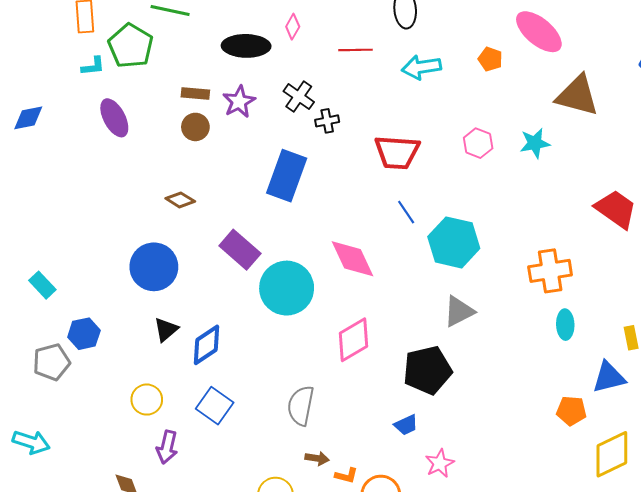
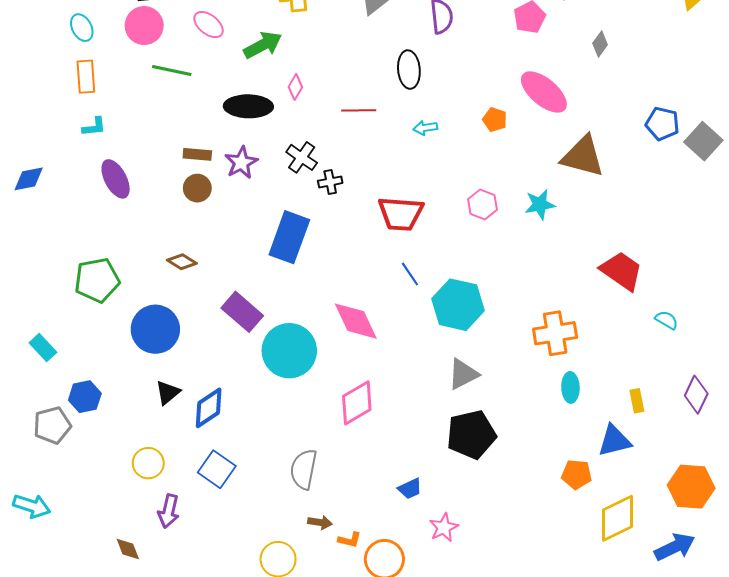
green pentagon: (131, 46) -> (97, 280), moved, turned 30
cyan arrow: (421, 67) -> (425, 128), size x0.6
black pentagon: (427, 370) -> (471, 434), moved

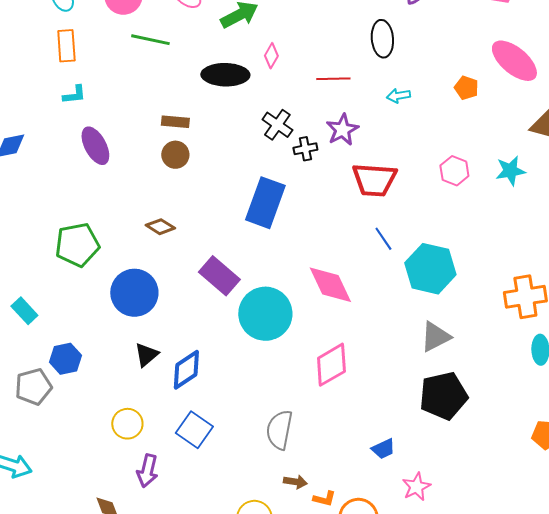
purple star: (241, 163) -> (342, 130), moved

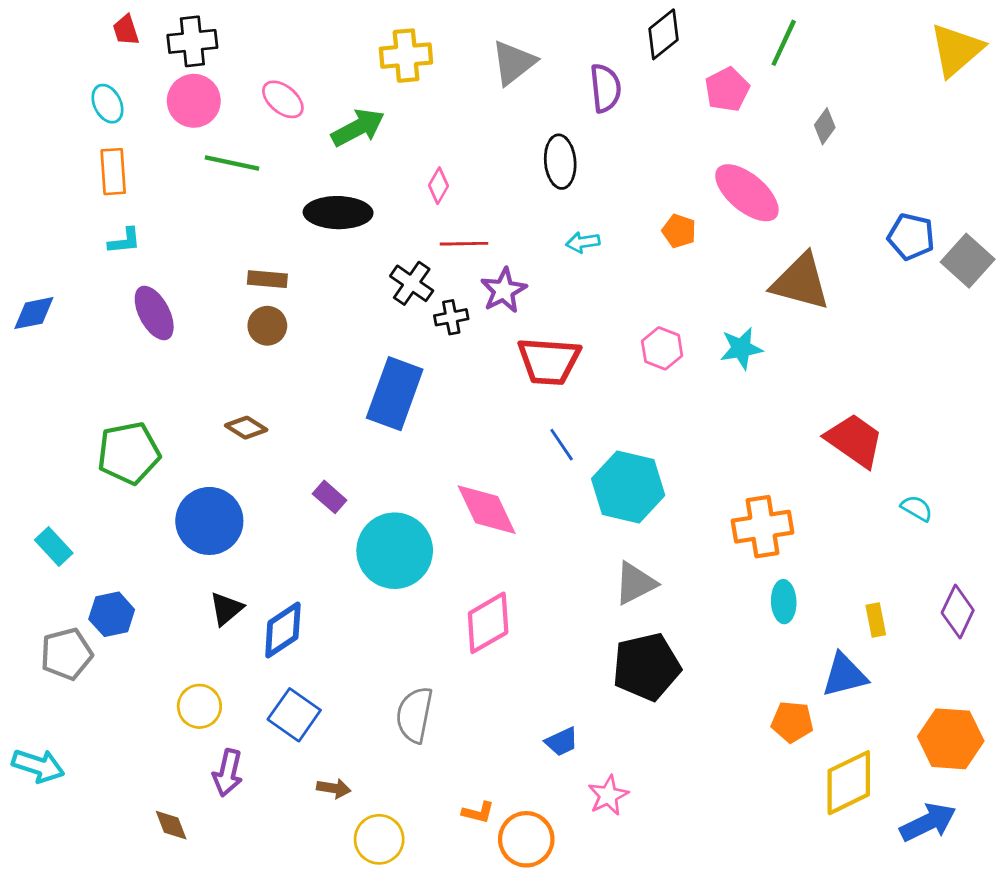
pink diamond: (271, 56) -> (439, 186), moved
red line: (333, 79) -> (464, 244), moved
purple rectangle: (219, 276) -> (330, 497), size x0.6
brown arrow: (295, 482) -> (334, 788), moved

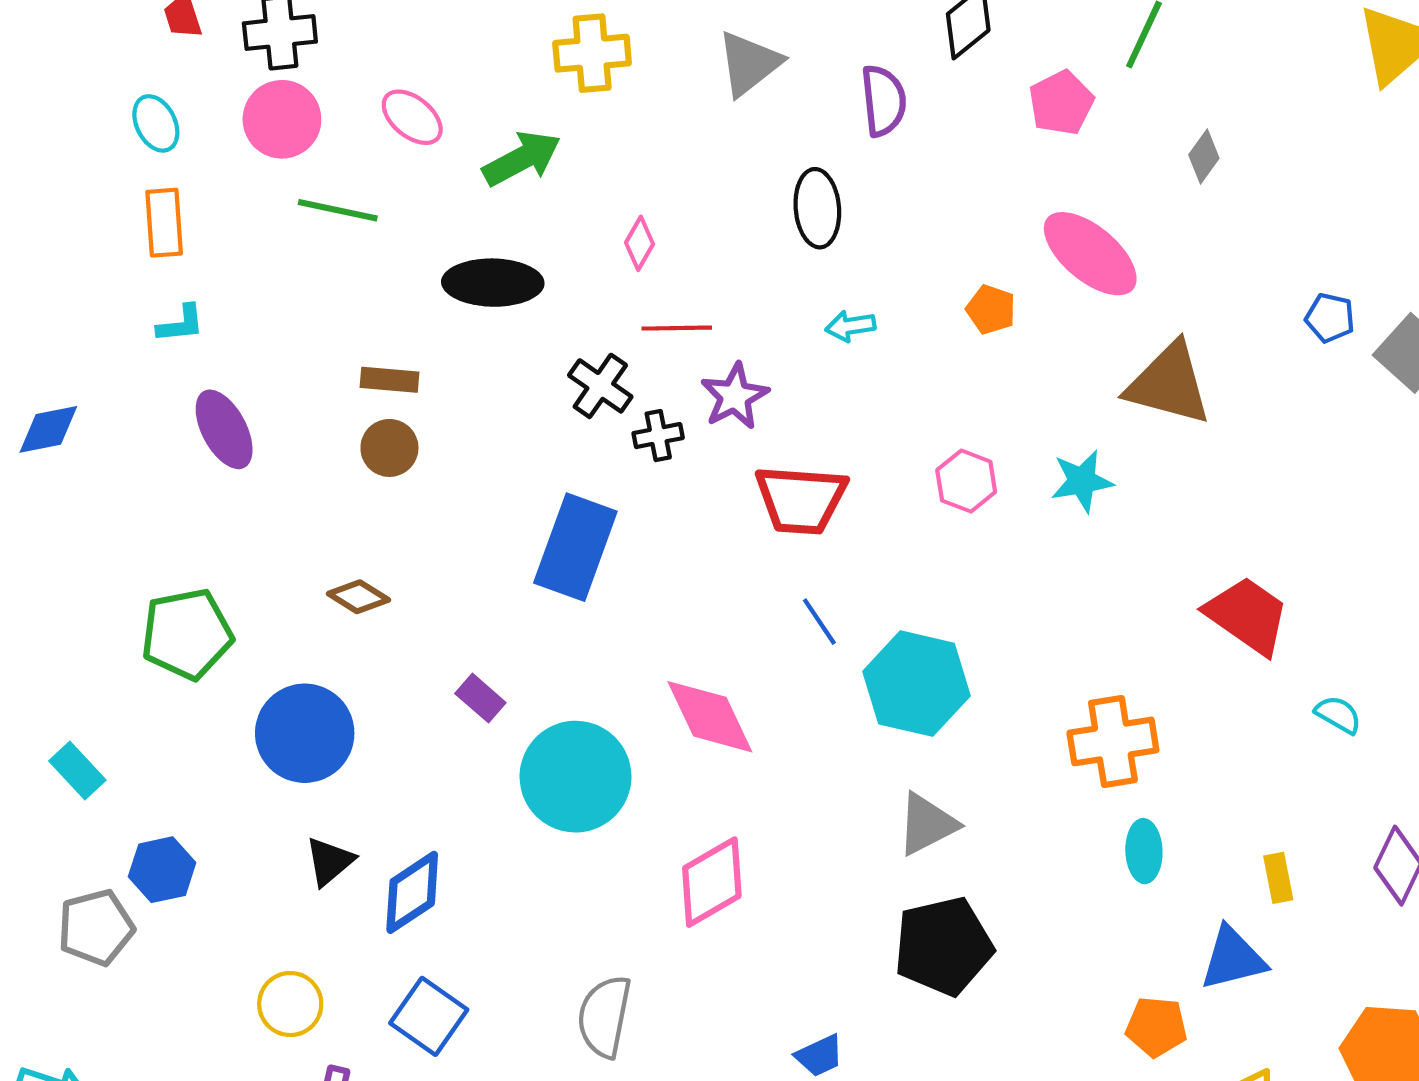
blue pentagon: (911, 237) -> (1330, 318), size x0.7

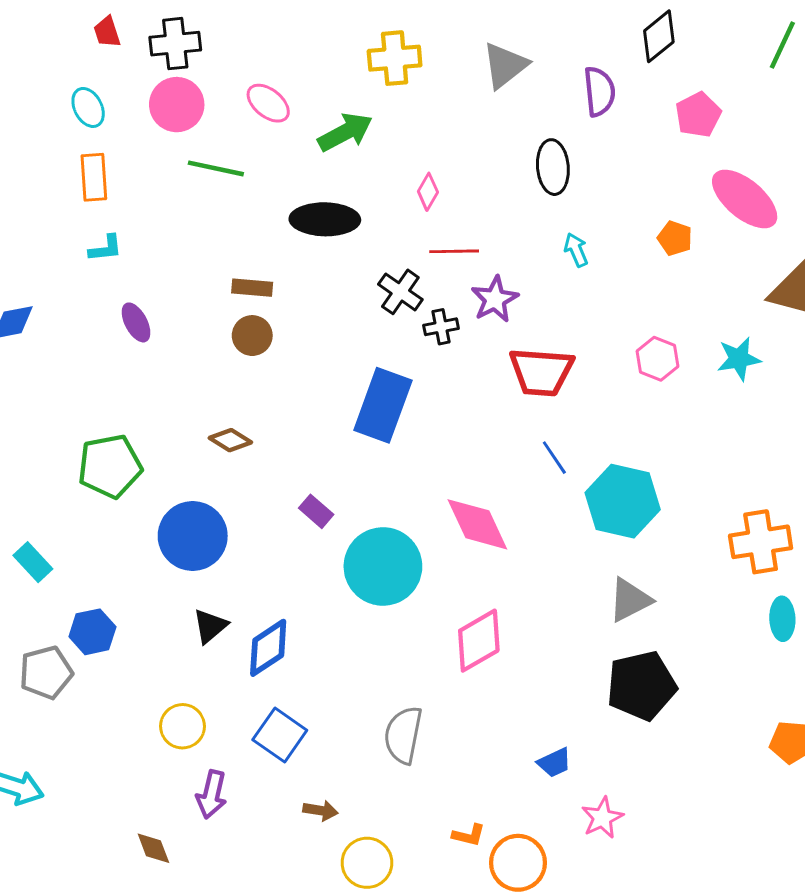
pink pentagon: (1061, 103) -> (698, 115), moved
cyan arrow: (850, 326) -> (576, 250), turned 76
purple ellipse: (224, 429) -> (136, 322), size x0.7

